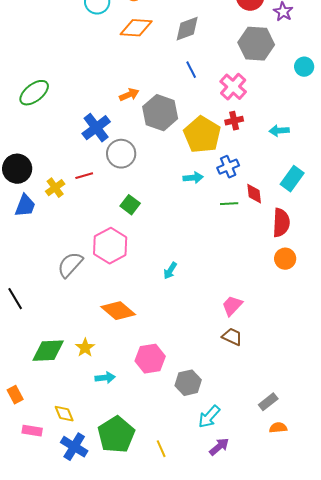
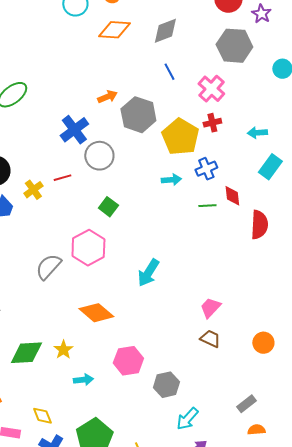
cyan rectangle: (292, 179) -> (270, 167), moved
orange circle: (285, 259) -> (263, 343), moved
cyan arrow: (170, 271) -> (148, 273), size x1.6

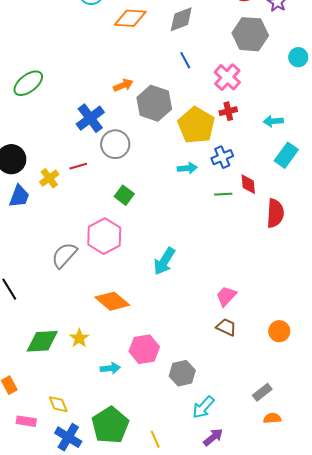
cyan arrow: (83, 380) -> (110, 368), moved

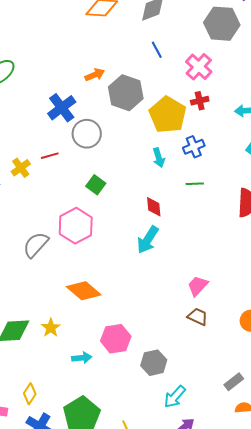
cyan arrow: (187, 168) -> (159, 158), turned 78
red diamond: (248, 184) -> (154, 207), moved
cyan arrow: (164, 261) -> (148, 240), moved
yellow diamond: (58, 404) -> (30, 394), turned 55

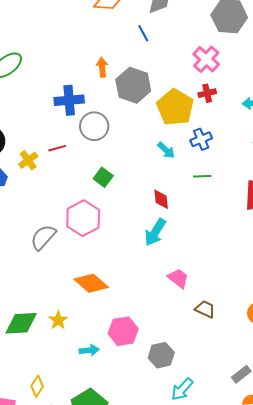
blue line: (157, 50) -> (143, 33), moved
orange arrow: (95, 75) -> (102, 67), turned -72
blue cross: (62, 108) -> (69, 100), turned 32
cyan arrow: (159, 158) -> (166, 150), turned -30
pink trapezoid: (198, 286) -> (178, 278), moved, turned 85

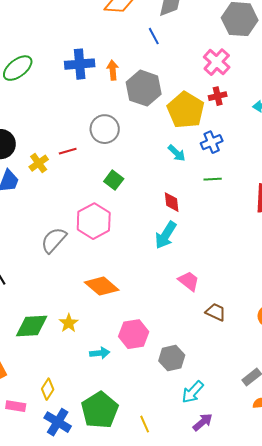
blue cross: (69, 100) -> (80, 64), moved

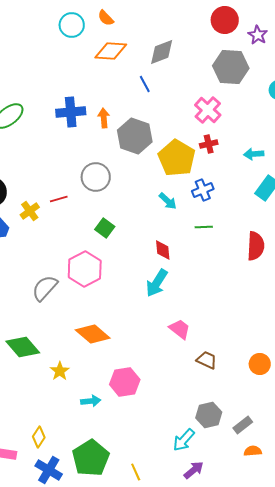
green diamond: (32, 326) -> (23, 347), moved, turned 52
gray hexagon: (172, 358) -> (209, 415), moved

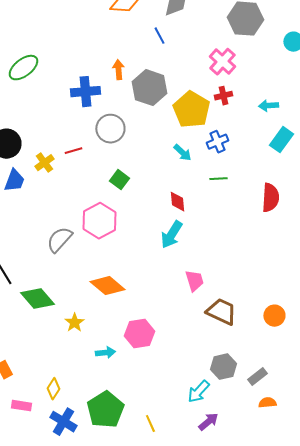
blue cross: (71, 112) -> (85, 92), moved
pink trapezoid: (180, 329) -> (194, 281), turned 35
brown trapezoid: (207, 360) -> (221, 312), size x1.5

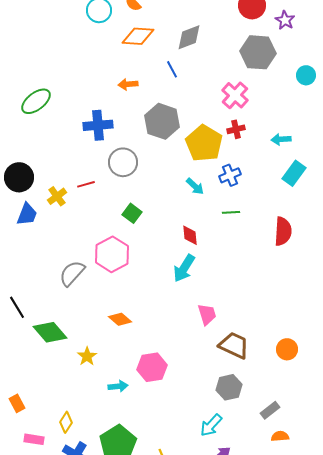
orange arrow: (118, 70) -> (128, 84), moved, turned -90
orange diamond: (107, 286) -> (120, 319), size x0.7
gray hexagon: (223, 367) -> (229, 387), moved

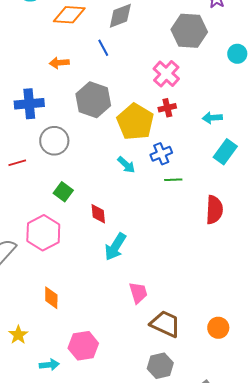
green line: (231, 212) -> (173, 180), moved
red diamond: (190, 235) -> (98, 214), moved
orange diamond: (120, 319) -> (51, 298), turned 50

